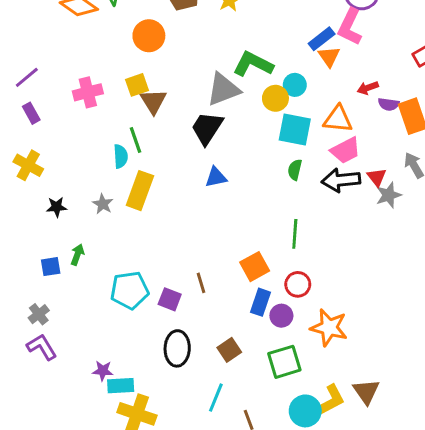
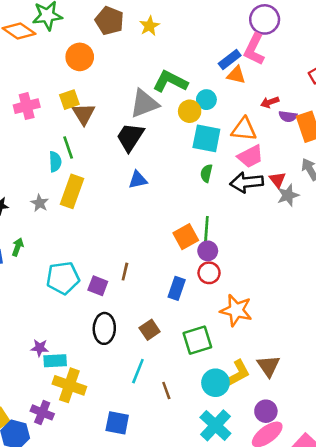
orange triangle: (329, 57) -> (236, 75), turned -42
orange square: (255, 267) -> (186, 237), moved
brown line: (201, 283) -> (125, 272), turned 30
purple circle: (281, 316) -> (208, 251), moved

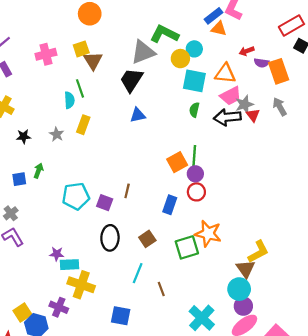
yellow rectangle: (72, 191) -> (83, 125), size x0.7
gray star: (288, 195) -> (244, 104), moved
orange star: (236, 310) -> (208, 234), moved
yellow L-shape: (237, 374) -> (258, 252), moved
cyan circle: (215, 383) -> (239, 289), moved

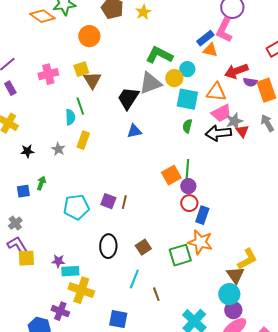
red arrow: (247, 51) -> (236, 71), size x1.6
gray triangle: (143, 52) -> (150, 83), moved
purple square: (105, 203) -> (108, 201), moved
blue rectangle: (170, 205) -> (202, 215), moved
yellow square: (22, 313) -> (26, 258), moved, turned 30

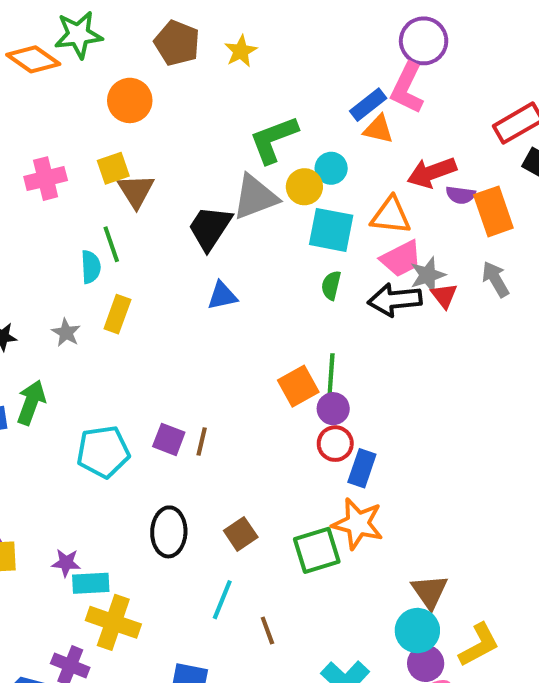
green L-shape: (159, 55) -> (274, 140), turned -48
green arrow: (41, 183) -> (31, 402), size x1.5
yellow L-shape: (247, 259) -> (479, 645), moved

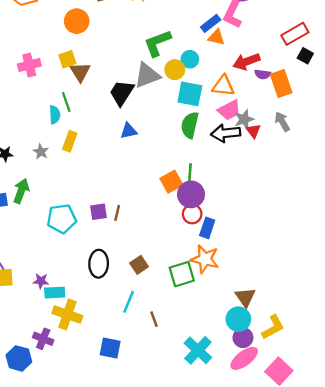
green semicircle: (331, 285) -> (190, 125), size x1.6
purple circle: (333, 409) -> (191, 194), size x1.5
purple square: (169, 439) -> (99, 212), turned -30

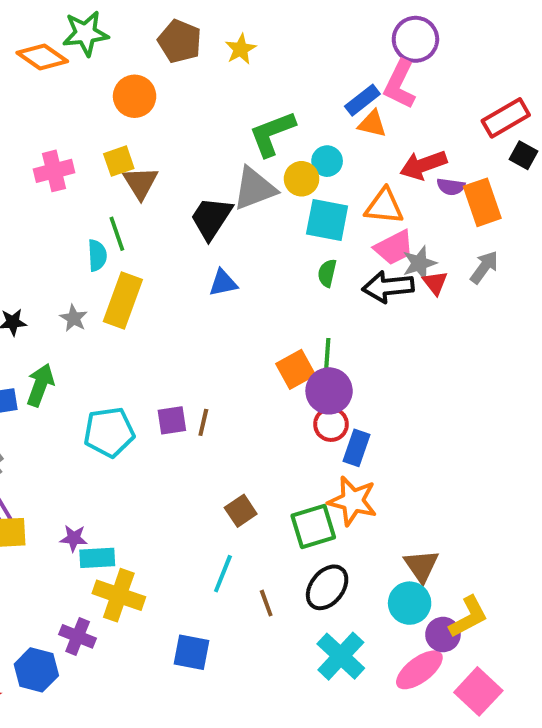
gray arrow: (282, 122) -> (484, 267), turned 66
green semicircle: (190, 125) -> (327, 273), size x0.6
yellow rectangle: (70, 141) -> (123, 301), size x1.5
black ellipse: (99, 264) -> (327, 587), moved, turned 36
purple circle: (243, 338) -> (443, 634), moved

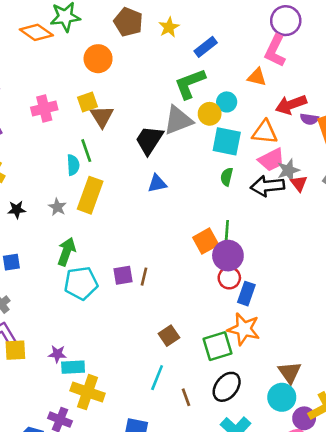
blue rectangle: (362, 100) -> (206, 47), moved
green arrow: (40, 385) -> (67, 252), moved

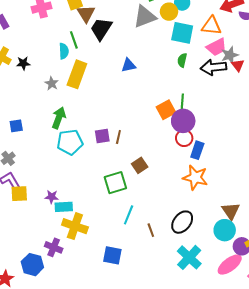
black trapezoid: (149, 140) -> (101, 29), moved
black star: (17, 210) -> (23, 63), moved
brown square: (169, 336) -> (140, 165), moved
green square: (217, 346) -> (115, 183), moved

